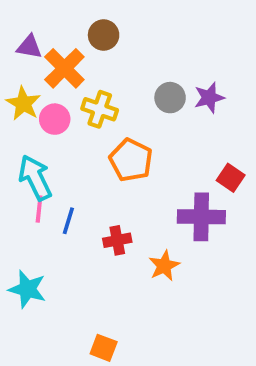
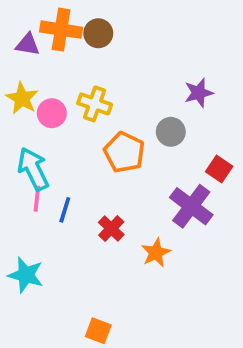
orange cross: (64, 68) -> (61, 30), moved, turned -36
gray circle: (170, 98) -> (171, 132), moved
purple cross: (201, 217) -> (191, 206), turned 36
red cross: (117, 240) -> (111, 228), turned -35

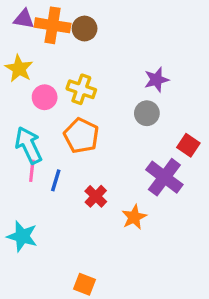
purple triangle: (28, 44) -> (24, 19), moved
purple star: (199, 93) -> (156, 80), moved
yellow star: (22, 98) -> (19, 68), moved
orange pentagon: (124, 152) -> (81, 136), moved

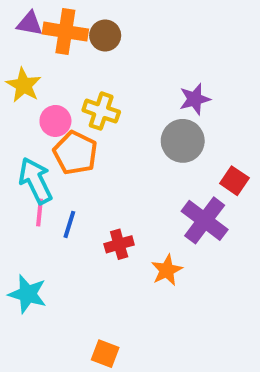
gray circle: (147, 113) -> (183, 141), size x1.4
orange pentagon: (81, 136) -> (75, 153), moved
red cross: (96, 196) -> (119, 244), turned 30

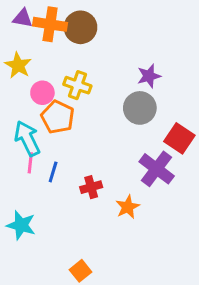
brown circle: (105, 35) -> (80, 27), size x1.4
red square: (234, 181) -> (179, 138), size x1.4
orange square: (105, 354) -> (80, 271), turned 30

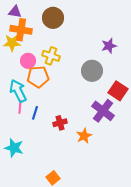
orange cross: (50, 24) -> (21, 30), moved
yellow star: (18, 65) -> (12, 43), turned -30
purple star: (149, 76) -> (109, 46), moved
orange pentagon: (58, 117) -> (38, 77), turned -30

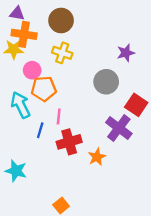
yellow cross: (51, 56) -> (62, 53), moved
pink line: (20, 107) -> (59, 116), moved
red cross: (60, 123) -> (69, 142), size x1.5

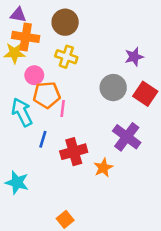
red square: (136, 105) -> (145, 94), moved
pink line: (59, 116) -> (63, 108), moved

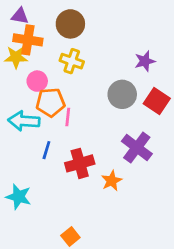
cyan arrow: (22, 112) -> (24, 121), turned -60

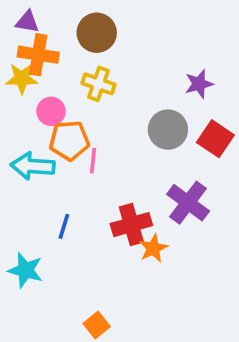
blue line: (46, 150) -> (64, 226), moved
red cross: (80, 163) -> (131, 225), moved

